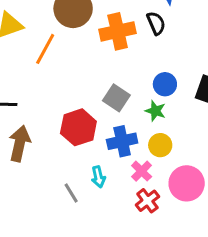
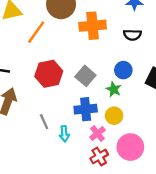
black semicircle: (156, 23) -> (132, 35), moved, turned 108
red hexagon: (78, 127) -> (49, 74), moved
gray line: (71, 193) -> (44, 122), moved

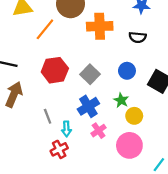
green star: (114, 89) -> (121, 100), moved
blue cross: (86, 109) -> (88, 106), turned -30
yellow circle: (114, 116) -> (134, 116), moved
red cross: (99, 156) -> (59, 149), moved

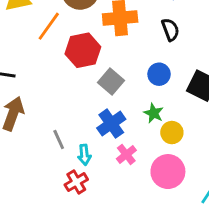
black semicircle: (138, 37) -> (170, 30), turned -112
red hexagon: (55, 70) -> (83, 50), moved

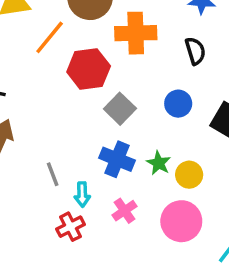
green star: (154, 113) -> (159, 163), moved
blue cross: (111, 124) -> (117, 159), turned -36
pink cross: (126, 154) -> (124, 211), moved

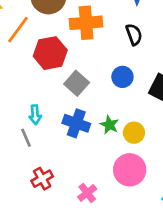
cyan arrow: (82, 194) -> (35, 115), moved
pink cross: (124, 211) -> (87, 193), moved

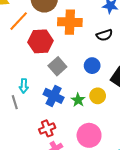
black semicircle: (134, 34) -> (104, 35), turned 84
yellow circle: (134, 133) -> (98, 96), moved
red cross: (42, 179) -> (47, 128), moved

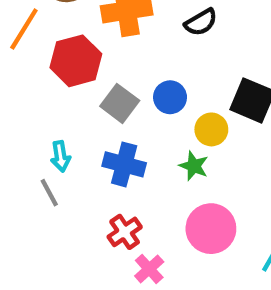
blue circle: (92, 66) -> (170, 97), moved
yellow circle: (98, 96) -> (211, 129), moved
green star: (78, 100) -> (194, 166), moved

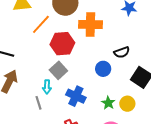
black semicircle: (201, 22) -> (122, 52), moved
gray square: (120, 103) -> (58, 70), moved
yellow circle: (211, 129) -> (127, 104), moved

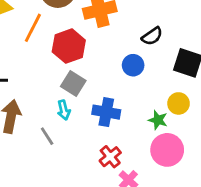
gray line: (39, 103) -> (47, 136), moved
green star: (108, 103) -> (158, 120), moved

